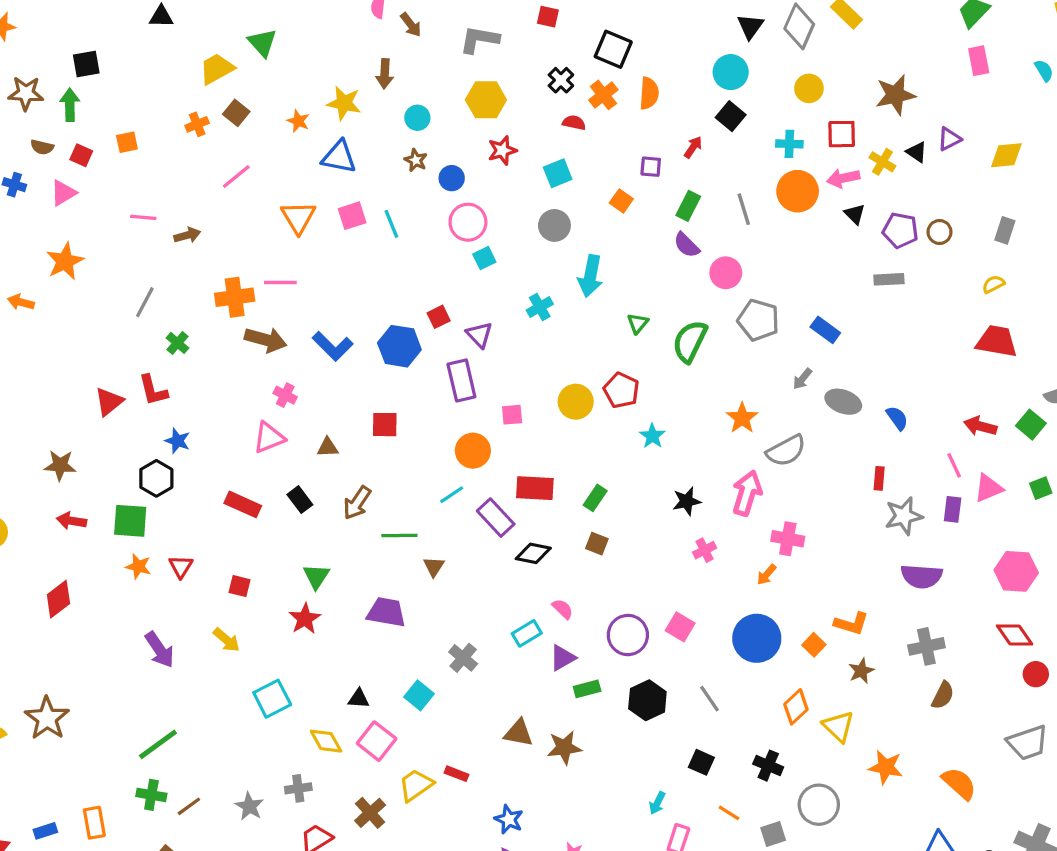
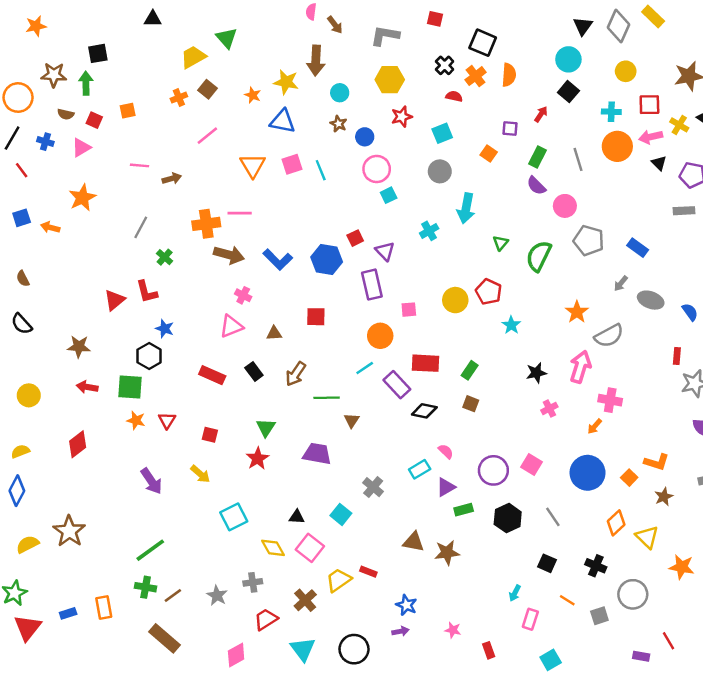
brown arrow: (385, 74) -> (316, 61), size x1.4

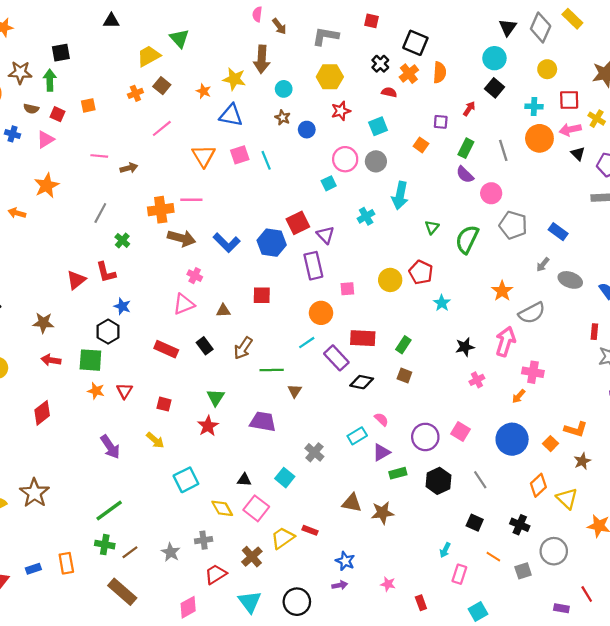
pink circle: (377, 169) -> (345, 159), moved
red square: (355, 238) -> (298, 223), size x1.5

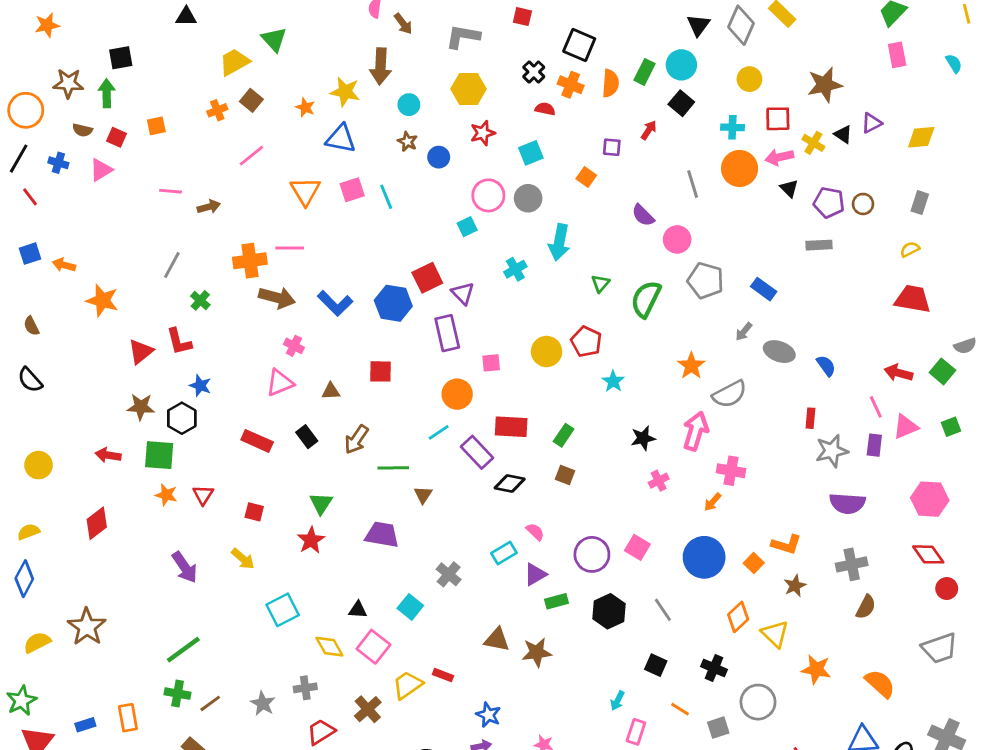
orange cross: (409, 74) -> (571, 85), turned -30
green rectangle: (466, 148) -> (644, 72), moved
orange star: (47, 186) -> (102, 300), moved, turned -30
brown star: (43, 323) -> (141, 407), moved

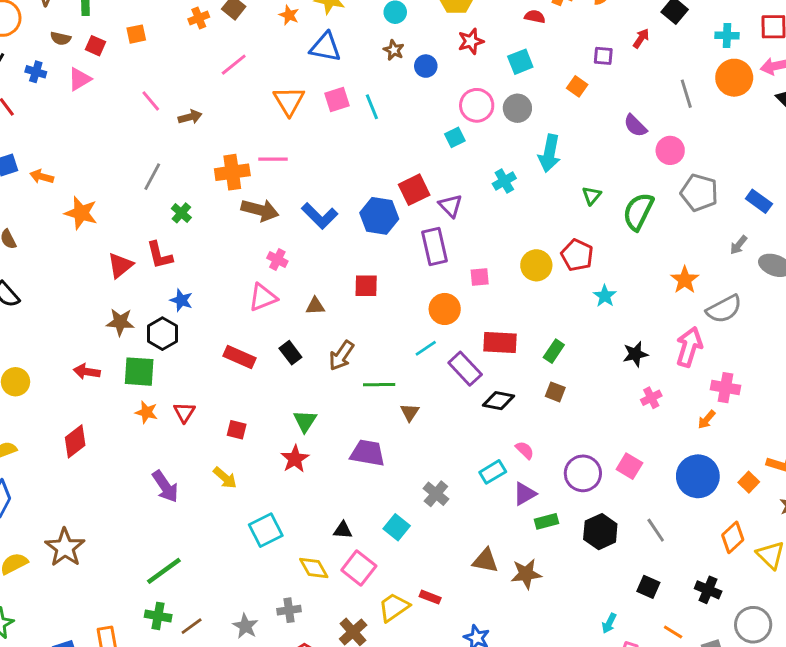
pink line: (170, 191) -> (151, 101), turned 45

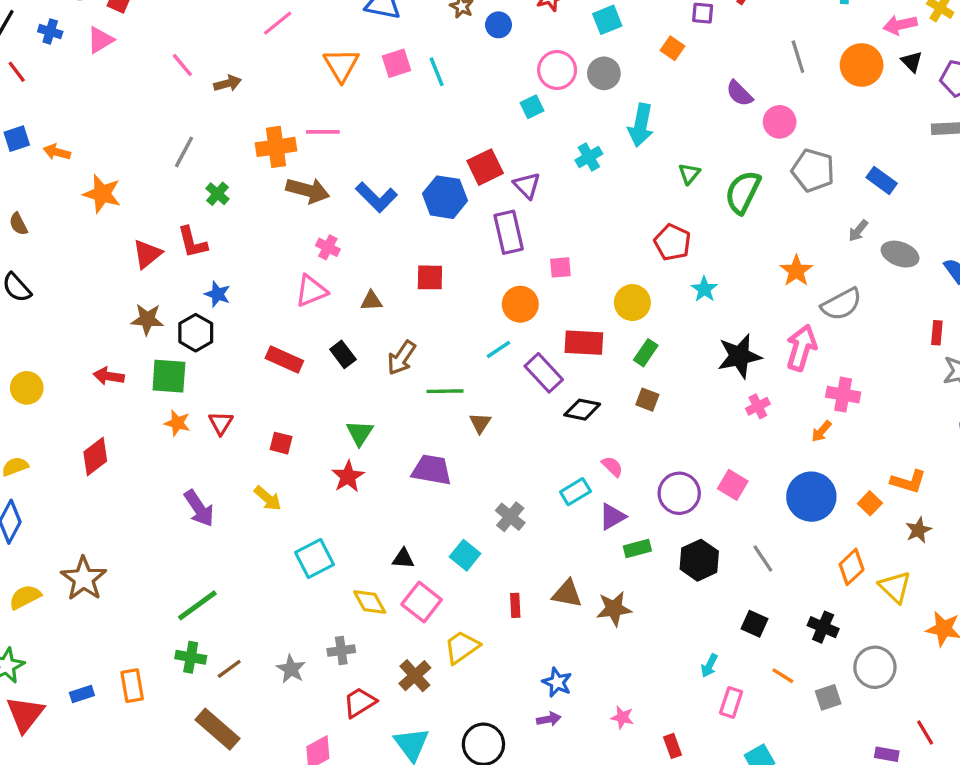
orange circle: (734, 78) -> (862, 65), moved
yellow circle: (536, 265) -> (632, 303), moved
black star: (635, 354) -> (739, 356), size x1.5
red rectangle: (430, 597) -> (515, 605), moved, turned 66

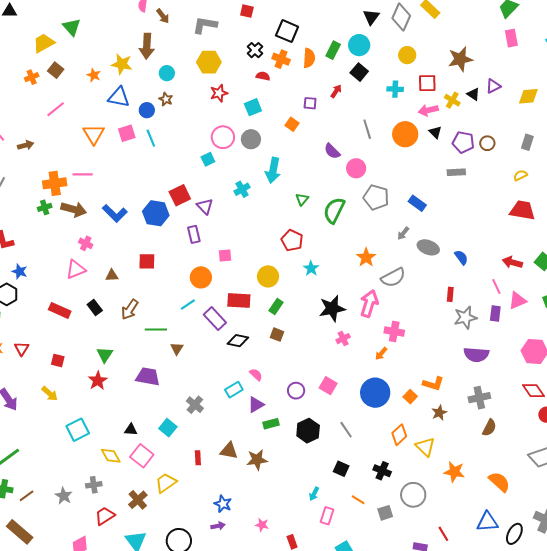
blue circle: (499, 25) -> (147, 110), moved
green cross: (217, 194) -> (45, 207), moved, turned 32
purple rectangle: (509, 232) -> (194, 234), size x0.7
purple circle: (679, 493) -> (296, 391), size x0.7

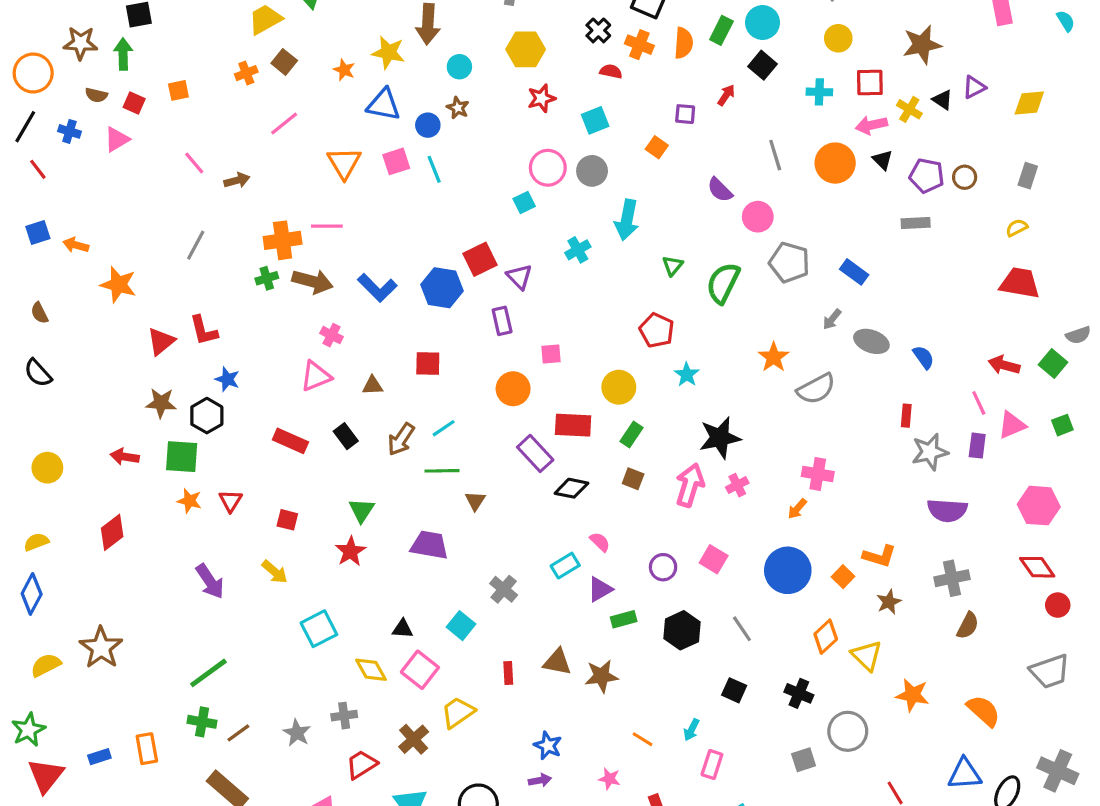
pink arrow: (369, 303) -> (690, 485), moved
cyan line: (188, 304) -> (444, 428), moved
orange line: (358, 500) -> (643, 739), moved

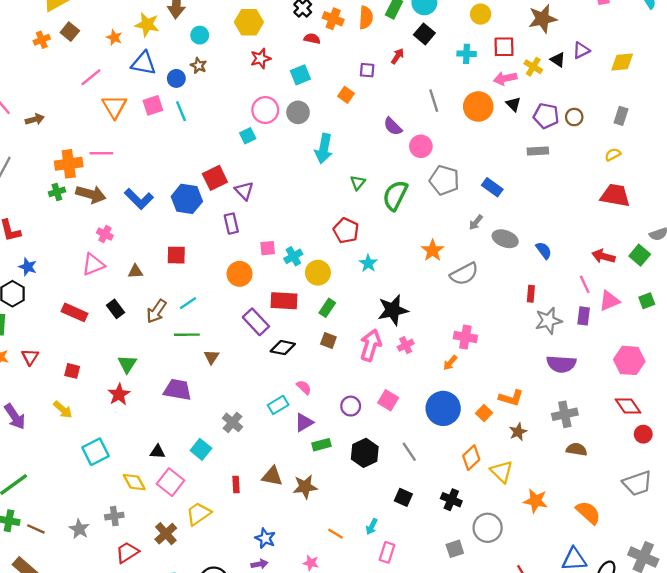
pink line: (284, 124) -> (91, 77), moved
cyan cross: (578, 250) -> (293, 256), moved
brown semicircle: (968, 626) -> (577, 449), turned -108
brown line: (238, 733) -> (36, 529), turned 60

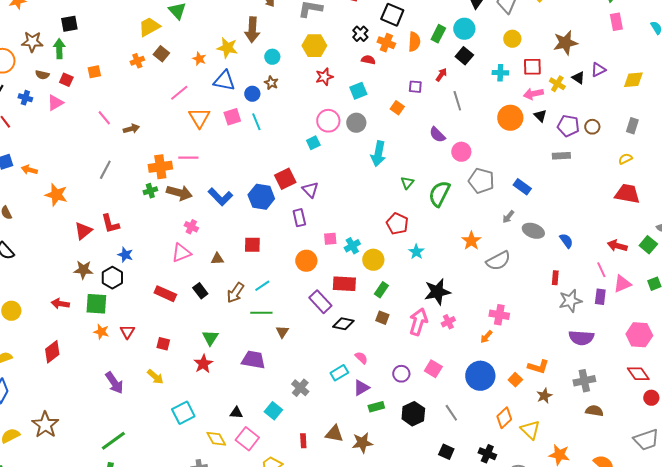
gray line: (434, 101) -> (457, 101), moved

